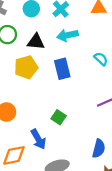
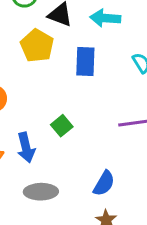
yellow pentagon: (26, 67) -> (37, 46), turned 30

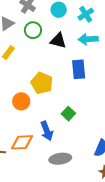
yellow pentagon: (37, 46) -> (42, 83), moved

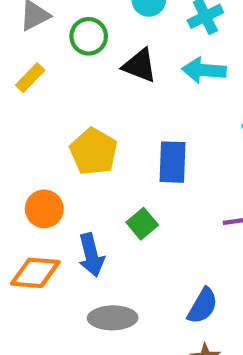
blue rectangle: (79, 69) -> (173, 162), moved
orange circle: (21, 101) -> (44, 209), moved

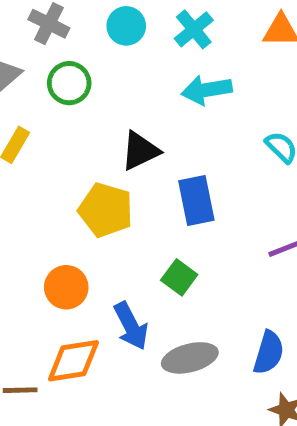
black triangle: (140, 66) -> (140, 151), moved, turned -33
gray ellipse: (113, 318) -> (190, 358), moved

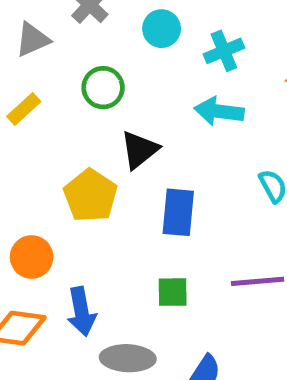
green circle: (69, 83) -> (103, 88), moved
black triangle: (140, 151) -> (139, 150), turned -30
green square: (179, 277) -> (173, 292), moved, turned 36

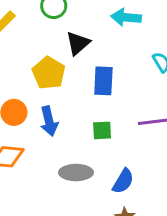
blue arrow: (81, 312) -> (49, 121), moved

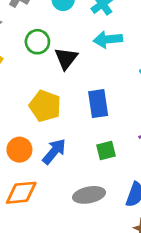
black triangle: (78, 43) -> (66, 58), moved
blue arrow: (49, 121) -> (54, 151), turned -116

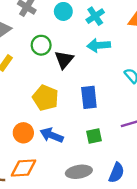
blue arrow: (54, 151) -> (52, 135), turned -110

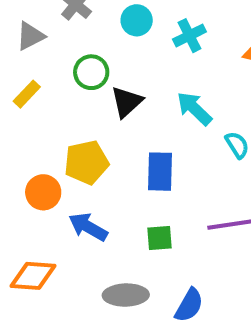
cyan arrow: (99, 45) -> (194, 109), moved, turned 40
yellow pentagon: (46, 98) -> (86, 162), turned 30
orange circle: (23, 133) -> (43, 192), moved

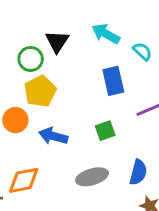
green circle: (91, 72) -> (31, 59), moved
blue rectangle: (160, 172) -> (113, 81), moved

